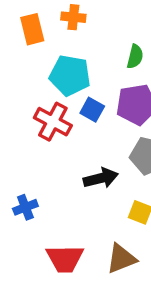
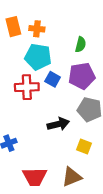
orange cross: (73, 17) -> (37, 29), moved
red cross: (53, 122) -> (27, 87), turned -30

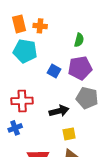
cyan pentagon: (38, 57) -> (25, 51), moved
red cross: (27, 87) -> (22, 101), moved
yellow square: (84, 147) -> (69, 134), moved, turned -32

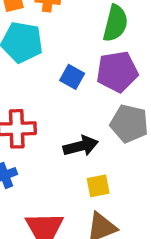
green semicircle: (79, 40) -> (115, 23), size x1.5

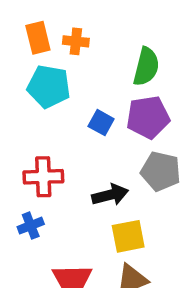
yellow square: (98, 186) -> (128, 236), size x1.4

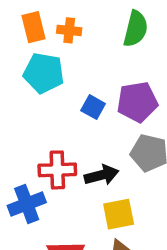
green semicircle: (146, 67) -> (136, 29), moved
red cross: (43, 177) -> (57, 170), moved
blue cross: (31, 226) -> (27, 204), size x1.5

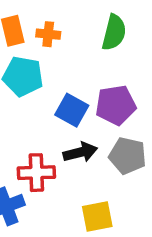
blue square: (93, 107) -> (72, 110), size x1.4
black arrow: (102, 175) -> (80, 152), moved

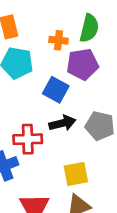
orange cross: (48, 34) -> (58, 40), moved
purple pentagon: (116, 105) -> (83, 64), moved

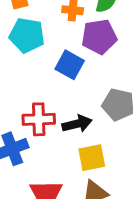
black arrow: (62, 123) -> (77, 124), moved

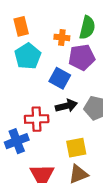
cyan pentagon: (27, 35) -> (28, 56), turned 30
black arrow: (77, 124) -> (66, 106), moved

